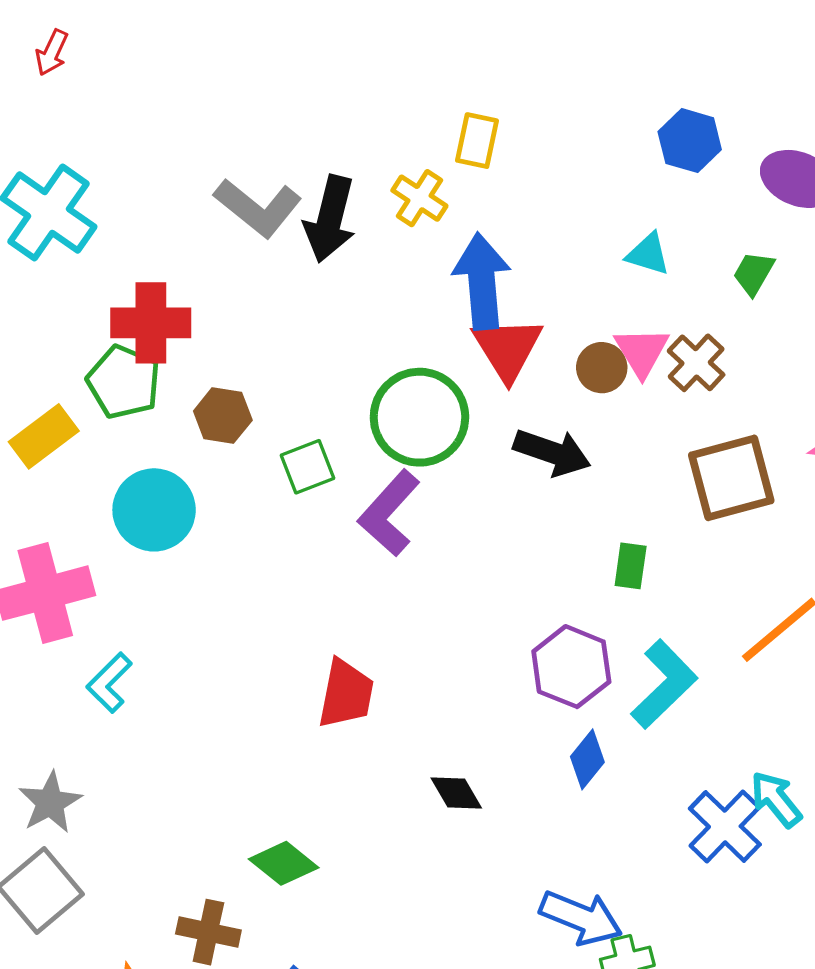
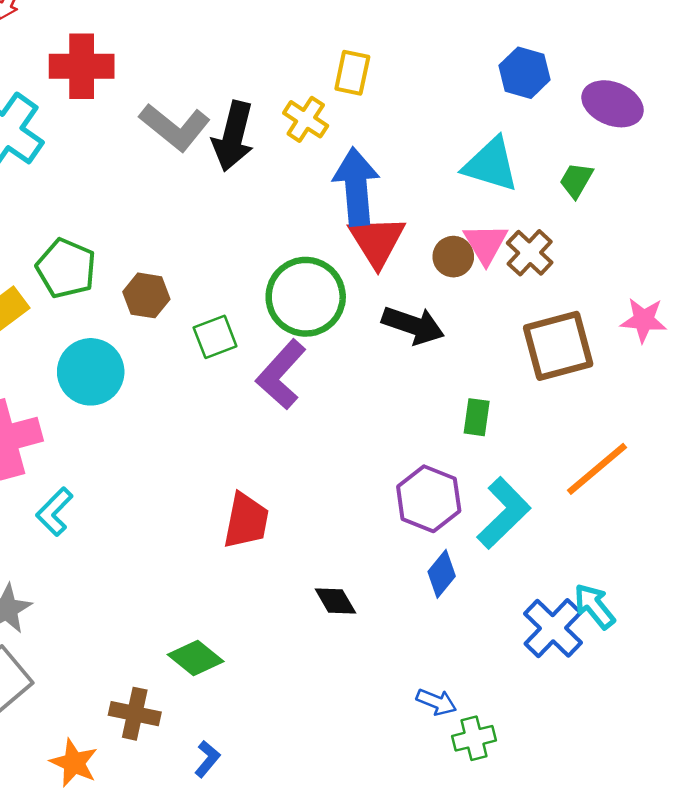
cyan triangle: (648, 254) -> (491, 165), size x1.6
red cross: (151, 323) -> (82, 66), moved
blue arrow: (581, 918) -> (436, 702), size x0.6

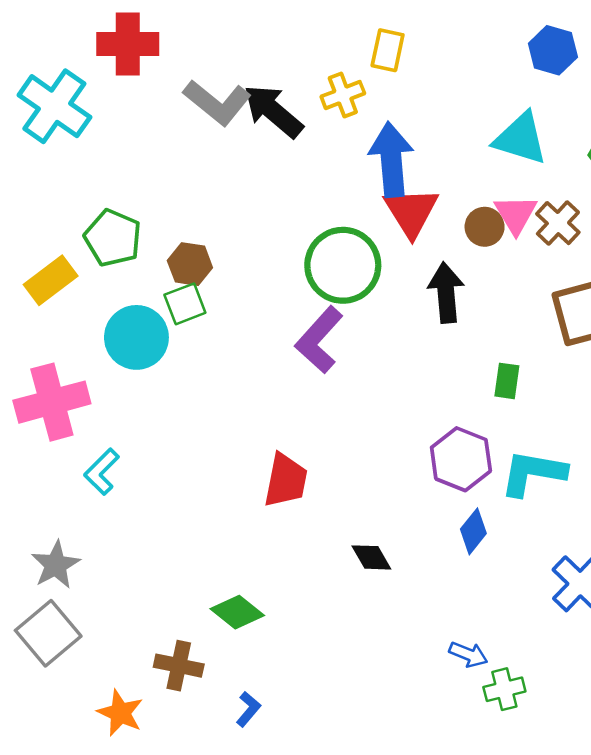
yellow cross: (306, 119) -> (343, 95), turned 36
black arrow: (233, 136) -> (273, 111), turned 116
black arrow: (413, 325) -> (446, 293), turned -114
green square: (215, 337) -> (185, 304), moved
cyan L-shape: (504, 513) -> (533, 473), turned -126

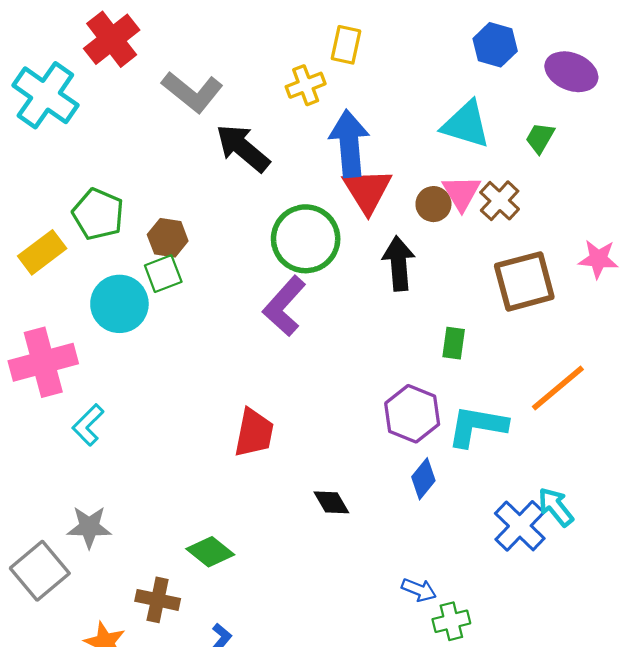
red cross: (128, 44) -> (112, 39), turned -38
black arrow: (273, 111) -> (243, 148), moved
gray star: (56, 565) -> (89, 527), moved, turned 30

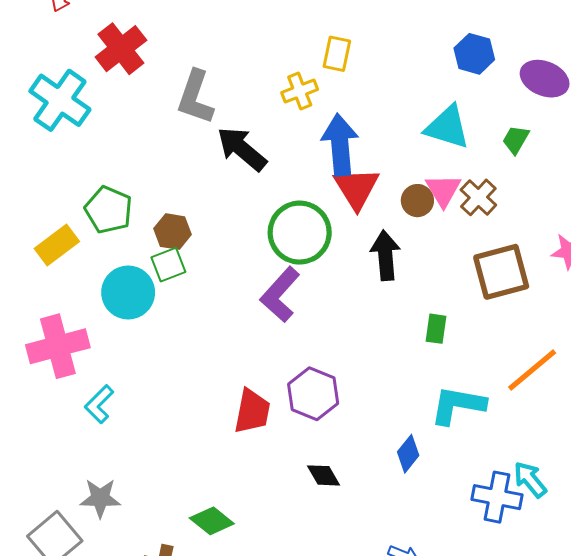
gray L-shape: (192, 92) -> (195, 97), turned 70
purple hexagon: (412, 414) -> (313, 394), moved
blue cross: (520, 526) -> (497, 497), turned -33

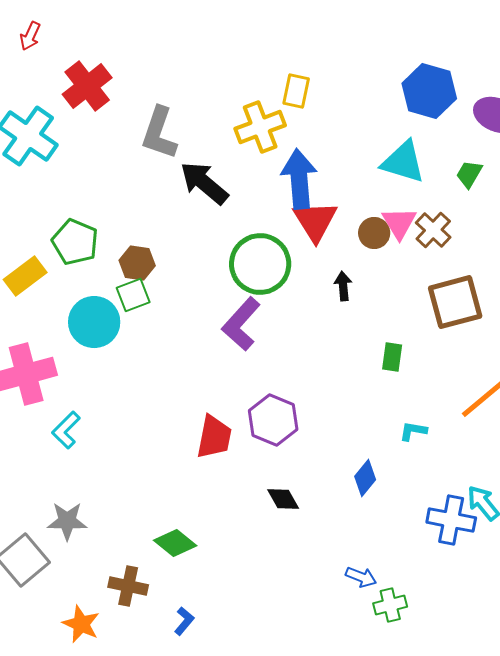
blue hexagon: (474, 54) -> (429, 91), size x1.4
yellow cross: (300, 91) -> (260, 127), size x1.4
black arrow: (385, 255) -> (343, 286), size x0.6
cyan L-shape: (458, 405) -> (413, 431), size x0.5

